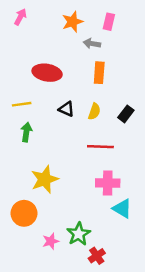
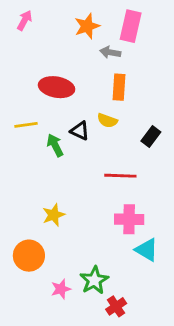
pink rectangle: (109, 22) -> (131, 26), size x1.5
yellow semicircle: (94, 111) -> (107, 121), moved, turned 91
green arrow: (26, 132) -> (55, 145), moved, turned -36
yellow star: (45, 179) -> (54, 215), size x0.7

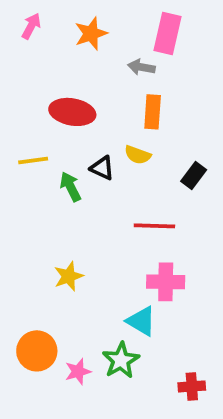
orange star: (87, 26) -> (91, 34), moved
cyan triangle: (147, 250) -> (141, 321), moved
orange circle: (29, 256) -> (37, 351), moved
red cross: (116, 306) -> (192, 386), moved, turned 30

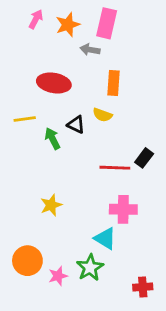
pink arrow: (31, 26) -> (36, 19), moved
pink rectangle: (168, 34) -> (107, 23), moved
gray arrow: (141, 67) -> (90, 50), moved
black rectangle: (194, 175) -> (144, 158), moved

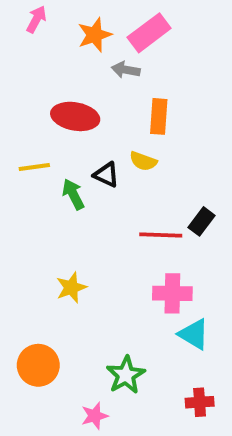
pink arrow: (36, 19) -> (36, 19), moved
pink rectangle: (107, 23) -> (149, 33), turned 40
cyan triangle: (105, 238) -> (194, 334), moved
pink star: (58, 276) -> (95, 416), moved

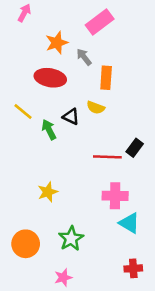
orange star: (95, 35) -> (57, 43), moved
gray arrow: (126, 70) -> (84, 57), moved, turned 42
yellow line: (34, 167) -> (23, 111), turned 48
green star: (126, 375) -> (71, 239), moved

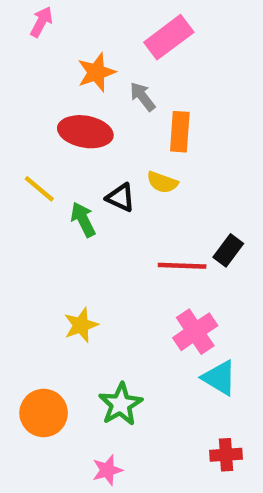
pink cross: (115, 196) -> (195, 332), turned -35

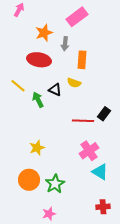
gray arrow: (142, 97) -> (65, 44), turned -136
orange circle: (44, 413) -> (29, 180), moved

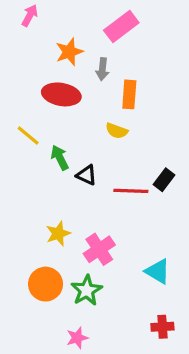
black triangle: (55, 90) -> (87, 175), moved
pink cross: (89, 151) -> (99, 249), moved

